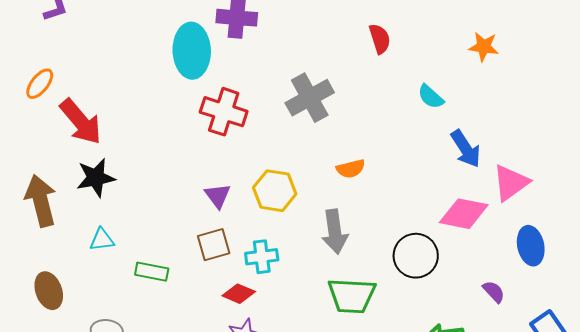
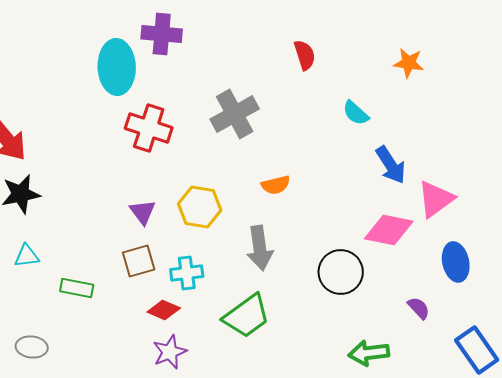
green trapezoid: (352, 296) -> (247, 316), moved, turned -39

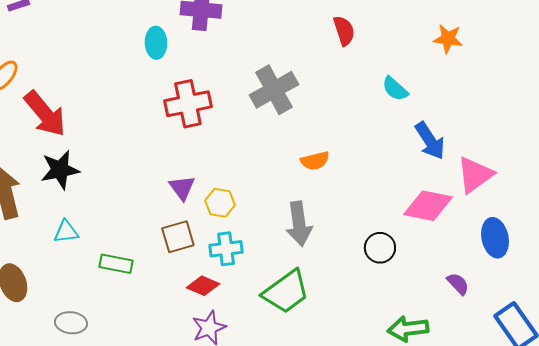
cyan ellipse: (117, 67) -> (156, 43), size x0.6
red cross: (149, 128) -> (188, 104), turned -30
yellow hexagon: (200, 207) -> (220, 203), moved, size x0.7
black circle: (341, 272) -> (380, 248), size x0.7

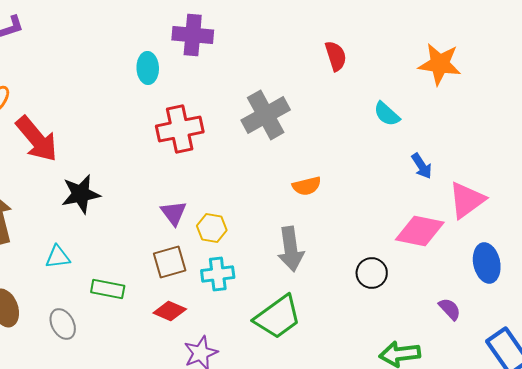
orange star: (448, 39) -> (440, 64), size x1.4
blue arrow: (430, 141) -> (422, 166), size x0.7
black star: (60, 170) -> (81, 194), moved
red diamond: (203, 286) -> (170, 311), moved
gray ellipse: (71, 323) -> (63, 324), moved, turned 56

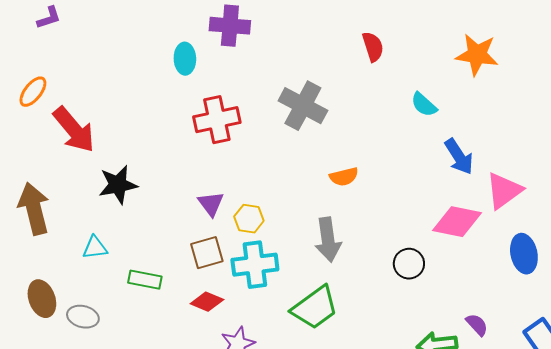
gray cross: (266, 115) -> (303, 106), turned -33
blue arrow: (422, 166) -> (459, 157), size x1.4
cyan cross: (218, 274) -> (255, 265), size x1.4
purple semicircle: (450, 309) -> (477, 325), moved
gray ellipse: (63, 324) -> (83, 317), moved, turned -48

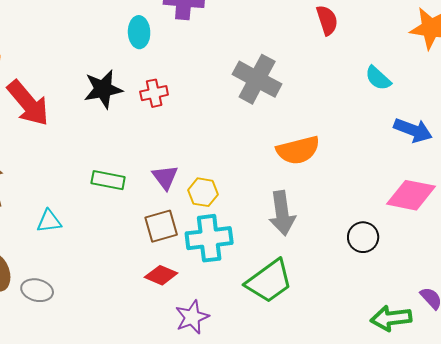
red cross: (217, 120) -> (154, 93), moved, size x0.6
blue arrow: (459, 157) -> (413, 130), turned -36
orange semicircle: (344, 177) -> (298, 150), size x1.5
black star: (118, 185) -> (103, 89), moved
green rectangle: (145, 280) -> (108, 180), moved

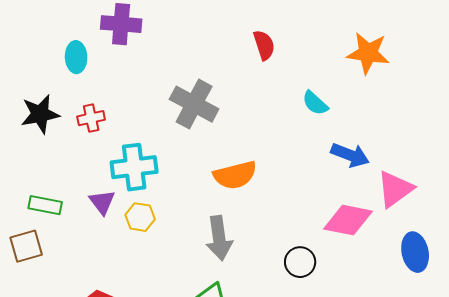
brown square: (161, 226) -> (26, 246), moved
cyan cross: (209, 238) -> (134, 167), moved

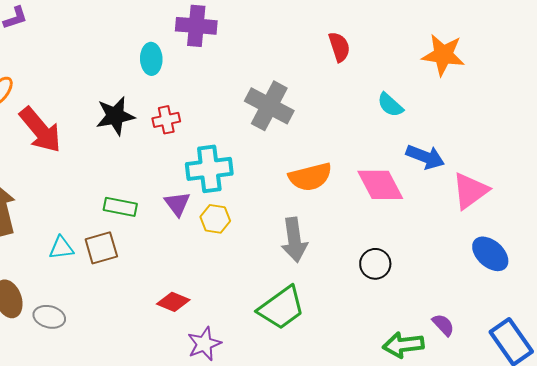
pink diamond: (348, 220) -> (380, 185), moved, turned 51
blue ellipse: (415, 252) -> (490, 254), turned -36

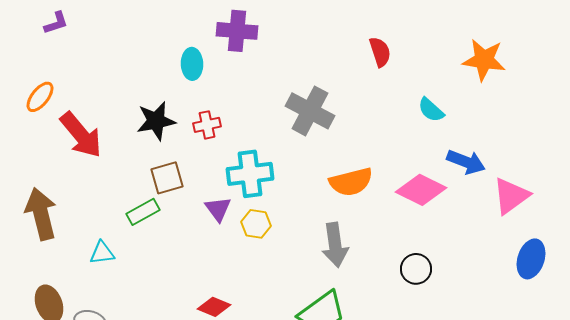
pink diamond: (380, 185) -> (421, 190), turned -36
green rectangle: (120, 207) -> (143, 212), moved, turned -40
brown square: (101, 248) -> (167, 178), moved
blue ellipse: (490, 254) -> (531, 259), turned 66

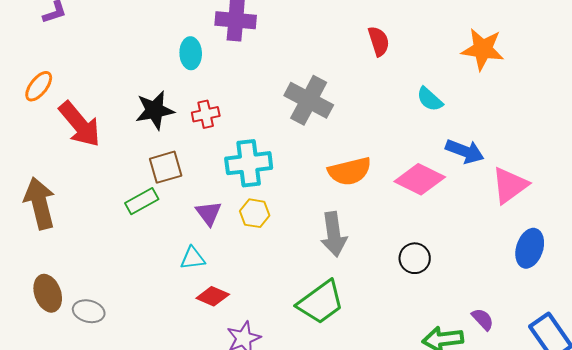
purple triangle: (218, 209) -> (209, 213), moved
cyan triangle: (102, 253) -> (193, 258), moved

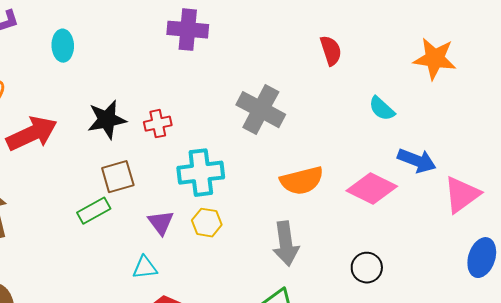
cyan ellipse: (191, 53) -> (63, 46), moved
red arrow: (80, 124) -> (32, 134), turned -75

